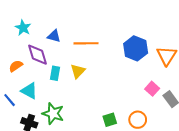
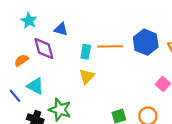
orange line: (86, 43) -> (110, 46), moved
yellow triangle: (78, 71) -> (87, 76), moved
cyan rectangle: (55, 73) -> (86, 52), moved

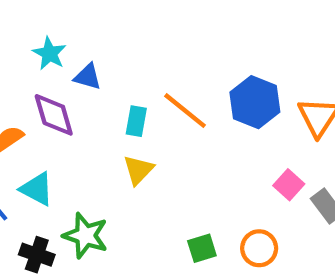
cyan star: (29, 21) -> (49, 53), moved
orange line: (110, 46) -> (185, 111), turned 40

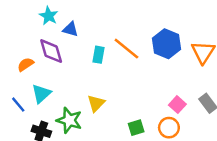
yellow triangle: (138, 170) -> (96, 103), moved
pink square: (289, 185) -> (177, 105), moved
cyan triangle: (37, 189) -> (41, 94), turned 50

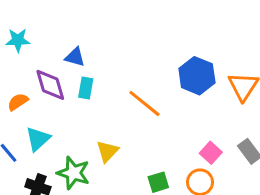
cyan star: (49, 16) -> (18, 40), moved, turned -30
orange line: (126, 49) -> (144, 103), moved
cyan rectangle: (98, 55) -> (86, 88), moved

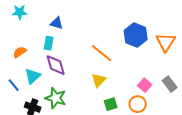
purple diamond: (50, 85) -> (56, 65), moved
cyan rectangle: (86, 88) -> (49, 43), moved
yellow triangle: (107, 151) -> (99, 80), moved

